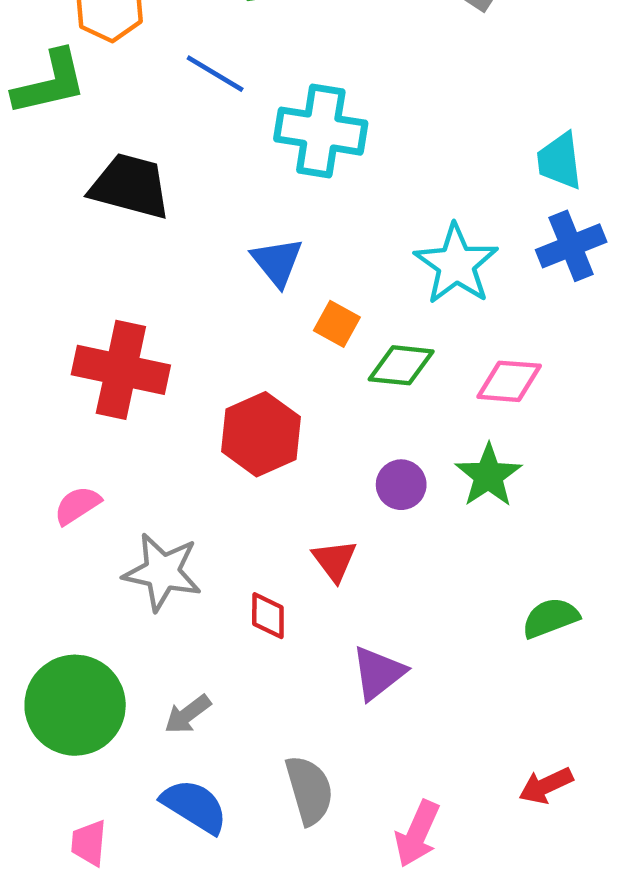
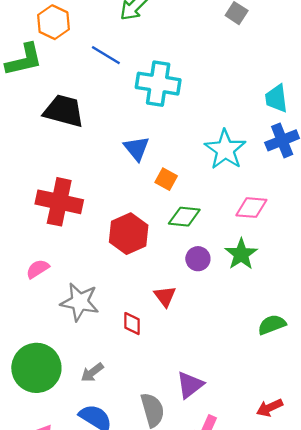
green diamond: (401, 365) -> (184, 217), moved
purple triangle: (378, 673) -> (190, 385), moved

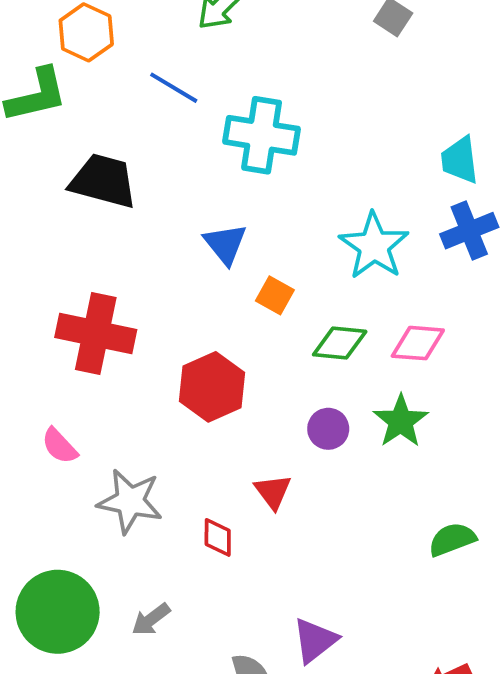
green diamond: (184, 217) -> (340, 343), moved
pink semicircle: (38, 269) -> (59, 446), turned -100

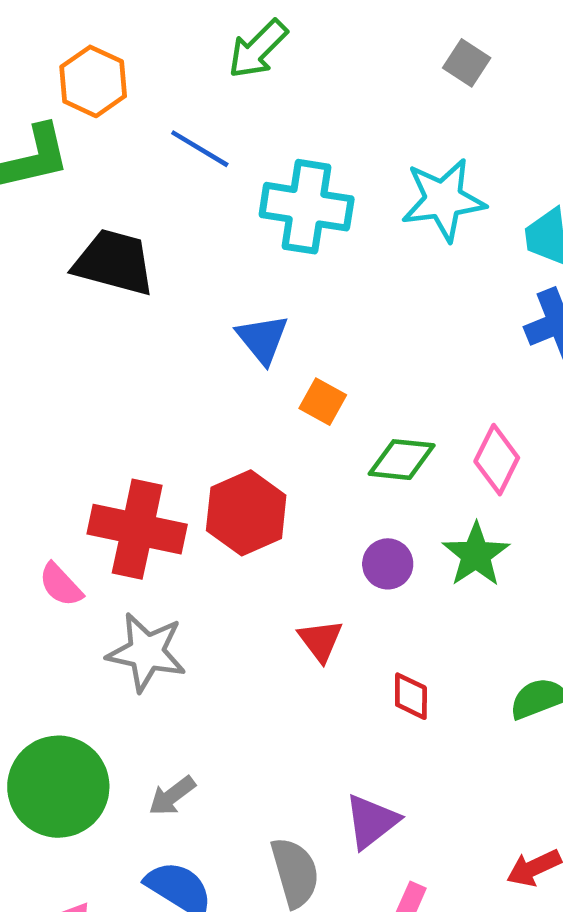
cyan star: (374, 246) -> (443, 200), moved, turned 30
red cross: (96, 333) -> (137, 529), moved
pink diamond: (418, 343) -> (497, 460), turned -68
red diamond: (218, 537) -> (411, 696), moved

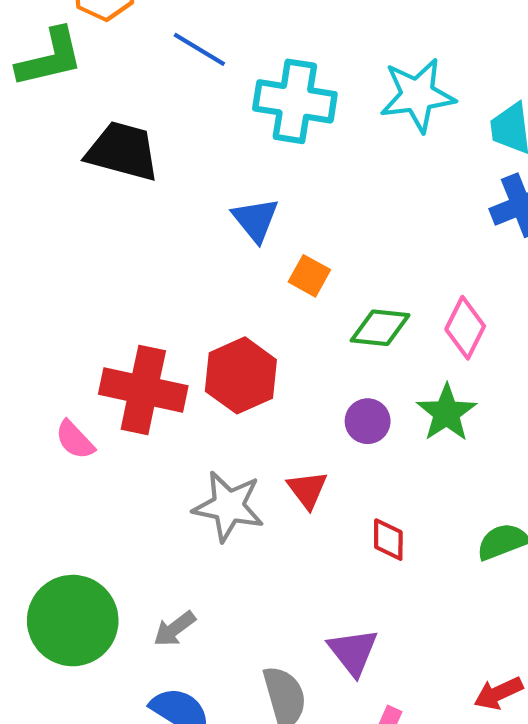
gray star: (146, 652) -> (228, 506), moved
purple triangle: (371, 821) -> (353, 652), turned -30

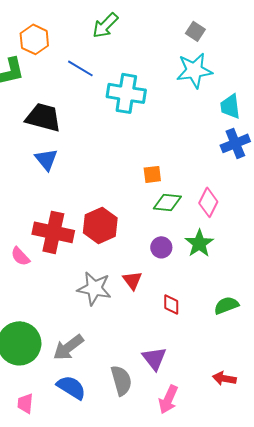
cyan star: (417, 95) -> (194, 70), moved
blue triangle: (255, 220) -> (46, 159), moved
orange square: (309, 276) -> (152, 174), moved, turned -36
gray arrow: (174, 629) -> (68, 347), size x1.5
red arrow: (498, 693) -> (224, 378), turned 35

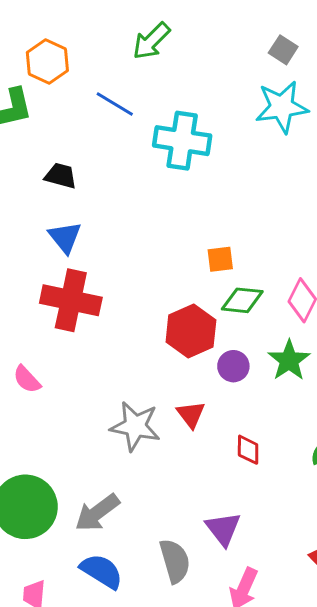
black trapezoid: (43, 117) -> (61, 176), size x0.6
red hexagon: (100, 225) -> (191, 331), moved
red cross: (53, 232) -> (71, 300), moved

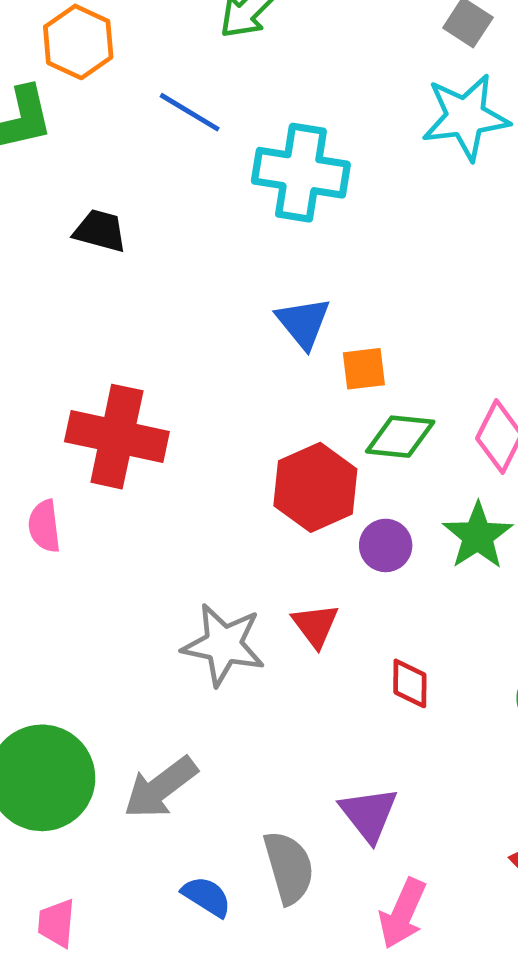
blue triangle: (65, 237) -> (303, 323), moved
pink semicircle: (27, 379) -> (44, 526), moved, turned 36
blue semicircle: (102, 571) -> (207, 896), moved, size x0.7

